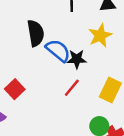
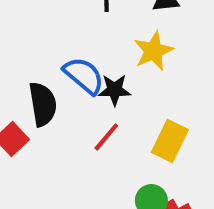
black semicircle: (36, 33) -> (43, 104), moved

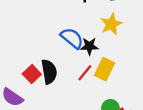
black semicircle: (43, 104) -> (49, 72), moved
yellow rectangle: (170, 141) -> (104, 69), moved

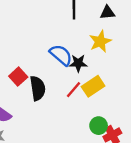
yellow rectangle: (104, 69) -> (93, 86), turned 30
red square: (32, 74) -> (18, 77), moved

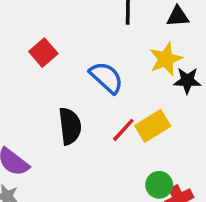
black star: (78, 63) -> (187, 81), moved
red square: (18, 77) -> (43, 53), moved

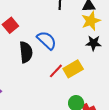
yellow star: (166, 59) -> (91, 21), moved
black semicircle: (70, 126) -> (26, 52), moved

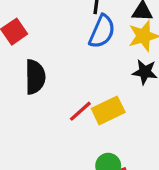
blue semicircle: (47, 40) -> (102, 31), moved, turned 65

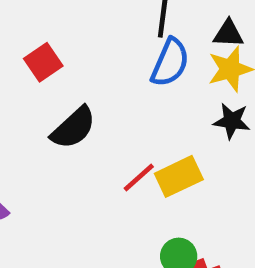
black semicircle: (35, 77) -> (73, 128), turned 48

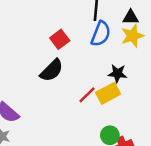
red square: (43, 62) -> (60, 39), moved
black star: (232, 121) -> (117, 73), moved

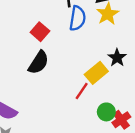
black star: (117, 73) -> (117, 58), moved, turned -30
red line: (87, 95) -> (82, 91), moved

